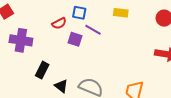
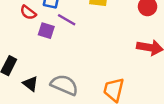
red semicircle: (59, 23) -> (28, 13), turned 64

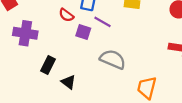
gray semicircle: (64, 85) -> (113, 59), moved

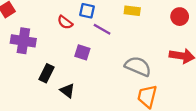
purple square: (83, 32) -> (82, 52), moved
gray semicircle: (113, 59) -> (138, 66), moved

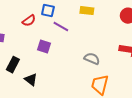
red semicircle: (65, 22) -> (29, 21), turned -72
gray semicircle: (138, 66) -> (92, 59), size x0.7

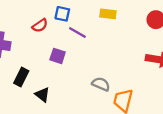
gray semicircle: (92, 59) -> (101, 84), moved

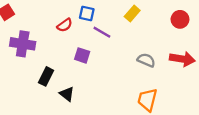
yellow rectangle: (108, 14) -> (132, 14), turned -56
gray semicircle: (101, 84) -> (146, 60), moved

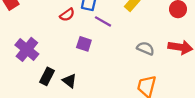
purple cross: (23, 44) -> (27, 49), moved, turned 30
black rectangle: (46, 76) -> (47, 76), moved

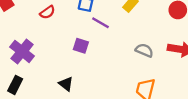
red semicircle: (67, 15) -> (47, 12), moved
black rectangle: (47, 76) -> (15, 85), moved

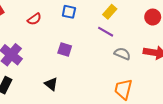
purple line: (100, 23) -> (106, 32), moved

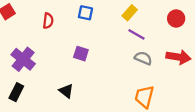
red semicircle: (34, 19) -> (48, 21), turned -48
purple line: (106, 32) -> (136, 34), moved

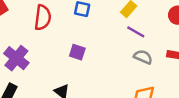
red semicircle: (48, 21) -> (43, 18), size x1.5

